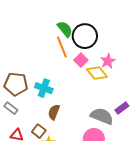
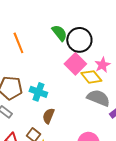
orange line: (62, 47) -> (18, 43), moved
pink square: (81, 60) -> (75, 64), size x1.5
gray semicircle: (102, 116) -> (98, 98), moved

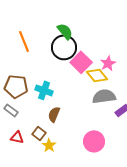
black circle: (79, 40) -> (64, 47), moved
gray semicircle: (98, 98) -> (104, 96), turned -30

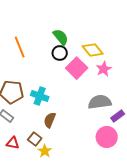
black circle: (64, 47) -> (60, 53), size x0.6
yellow diamond: (97, 75) -> (93, 50), moved
pink circle: (94, 141) -> (107, 137), moved

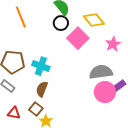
pink star: (104, 69) -> (113, 44), moved
brown semicircle: (50, 120) -> (42, 89), moved
pink circle: (107, 137) -> (105, 92), moved

